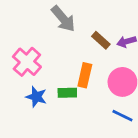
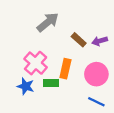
gray arrow: (63, 19) -> (48, 22), turned -90
pink cross: (27, 62) -> (36, 63), moved

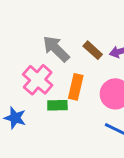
gray arrow: (48, 22) -> (56, 49), moved, turned -95
blue star: (26, 86) -> (15, 118), moved

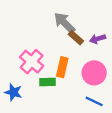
gray arrow: (56, 49) -> (65, 23), moved

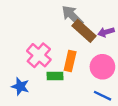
brown rectangle: (76, 38) -> (84, 31), size x1.5

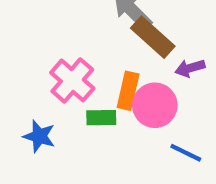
purple arrow: (106, 32) -> (190, 68), moved
pink circle: (102, 67) -> (155, 105), moved

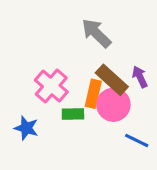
brown rectangle: (153, 37) -> (112, 80), moved
purple arrow: (190, 68) -> (140, 77), turned 80

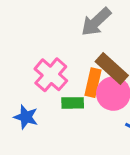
gray arrow: (96, 33) -> (96, 22), turned -88

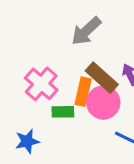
blue star: (26, 117) -> (27, 141), moved, turned -30

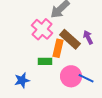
pink cross: (41, 84) -> (42, 29), moved
pink circle: (103, 102) -> (71, 76), moved

